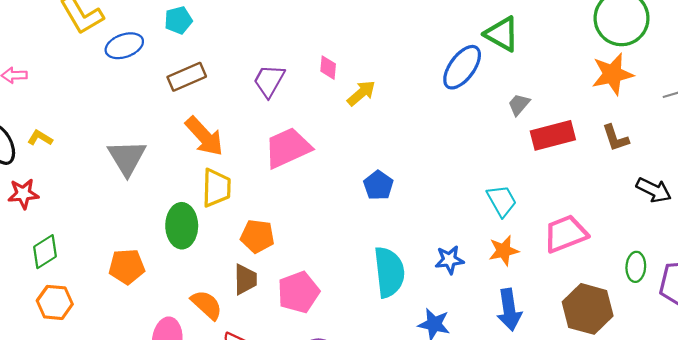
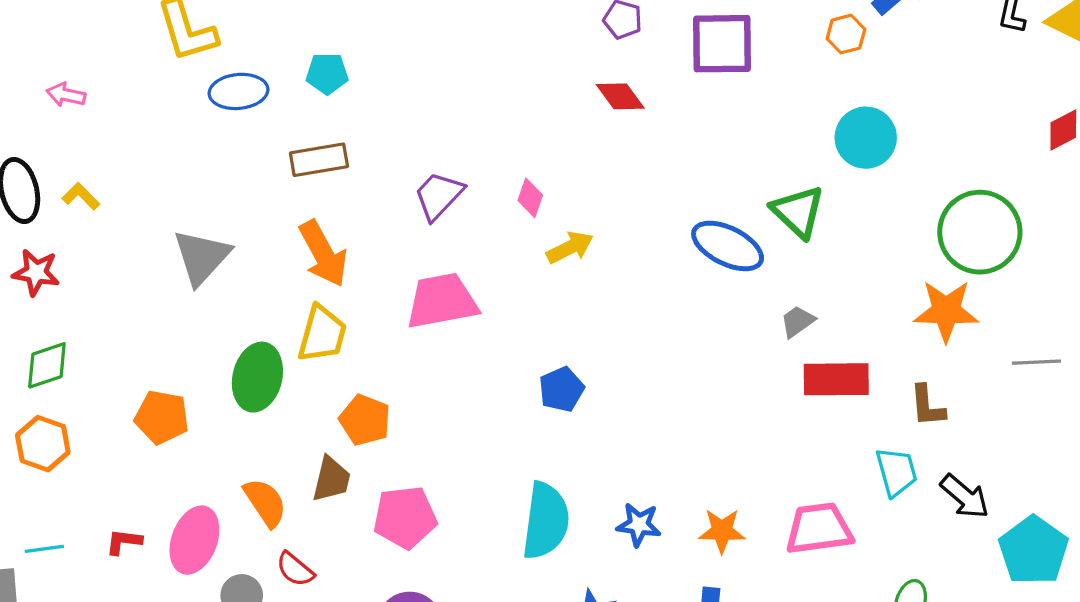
blue ellipse: (462, 67) -> (728, 246), turned 66
cyan trapezoid: (502, 201) -> (896, 472), moved

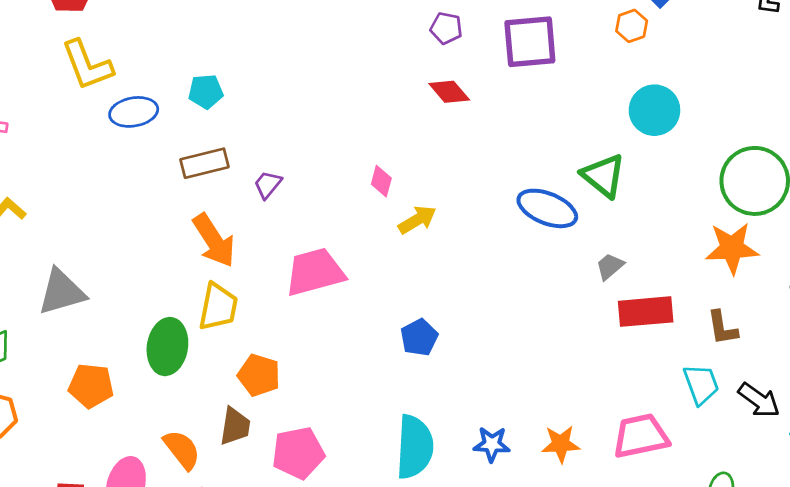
purple trapezoid: (439, 196) -> (268, 185), moved, size x0.7
gray triangle: (202, 257) -> (62, 292), moved, turned 36

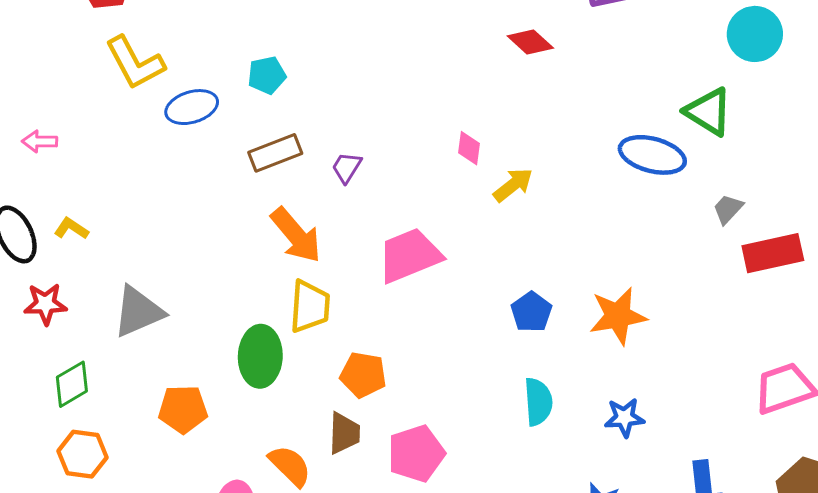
orange star: (561, 444) -> (618, 316), moved, size x1.4
cyan semicircle: (415, 447) -> (538, 402), moved, size x0.7

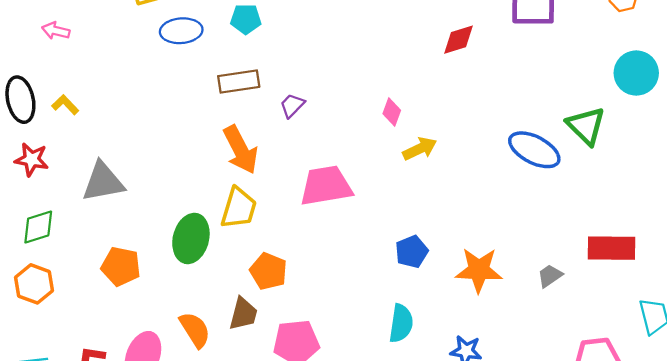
red diamond: (530, 42) -> (458, 40), turned -72
gray trapezoid: (728, 209) -> (550, 276), moved

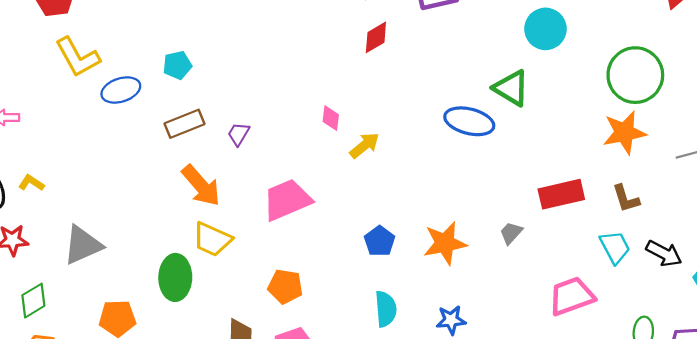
yellow trapezoid: (239, 208) -> (212, 239), turned 111
orange pentagon: (268, 271) -> (285, 286), moved

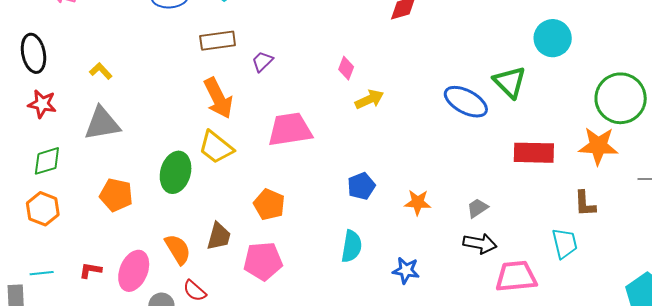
yellow L-shape: (31, 183) -> (101, 71), moved
red rectangle: (561, 194) -> (534, 153), moved
orange star: (445, 243) -> (418, 202), size x0.7
black arrow: (664, 253) -> (480, 244), moved, turned -32

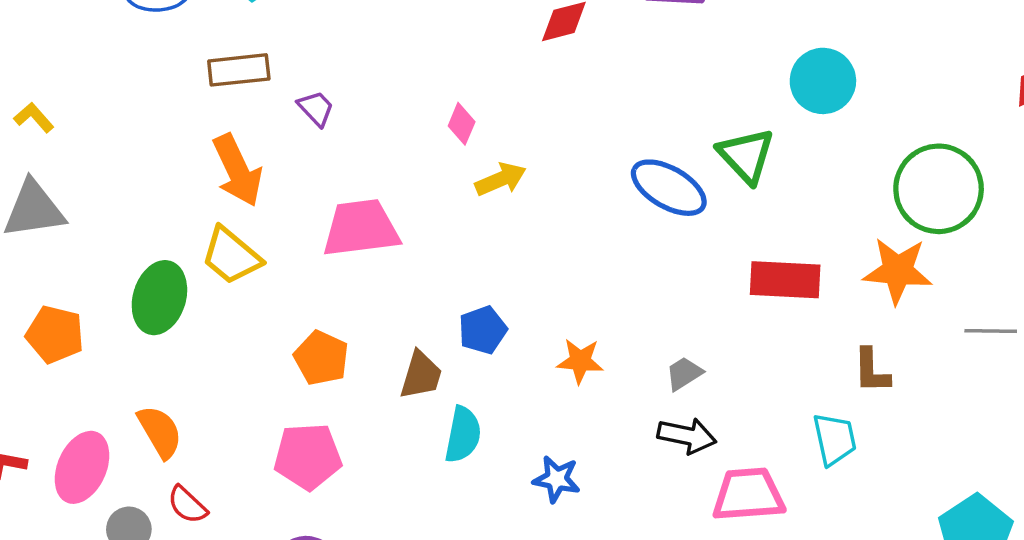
purple trapezoid: (262, 61) -> (316, 108), turned 90
brown trapezoid: (219, 236) -> (421, 375), moved

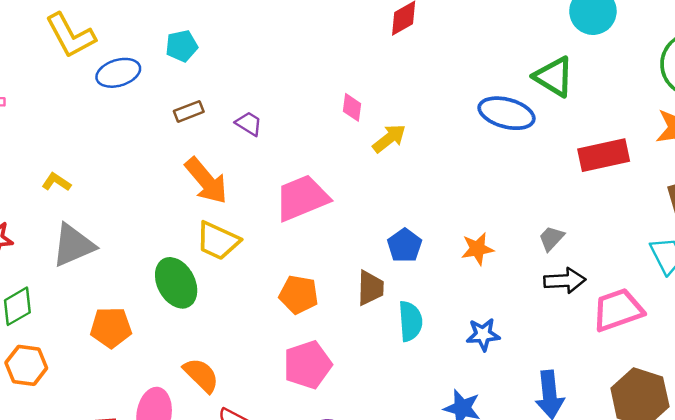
brown rectangle: (239, 70) -> (189, 111), size x0.7
green ellipse: (159, 298) -> (176, 283), turned -30

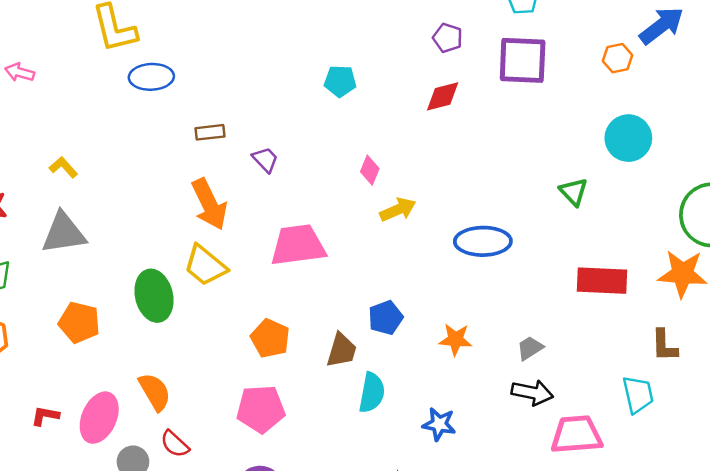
cyan pentagon: (182, 46) -> (340, 81), moved
green triangle: (554, 77) -> (574, 192), size x0.7
blue ellipse: (506, 113) -> (483, 241), moved, turned -30

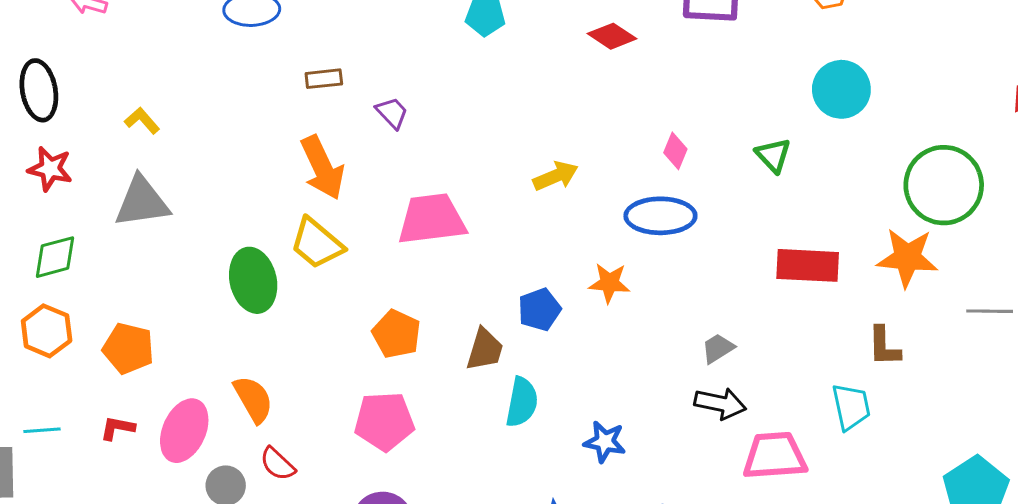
red diamond: (443, 96) -> (612, 36), turned 48
pink diamond: (370, 170) -> (675, 151), moved
orange pentagon: (79, 322) -> (128, 348), moved
orange star: (456, 340) -> (609, 283), moved

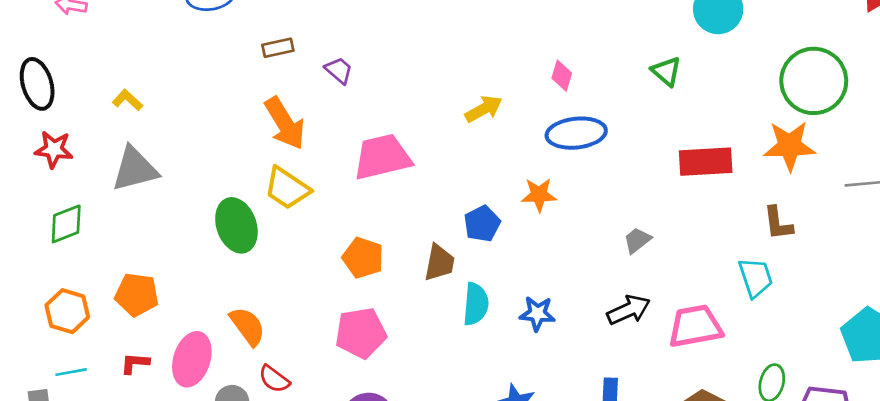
pink diamond: (675, 151) -> (562, 76), moved
orange hexagon: (47, 331) -> (67, 311), moved
black arrow: (720, 403) -> (629, 310), moved, turned -30
blue star: (605, 442) -> (537, 314), moved

